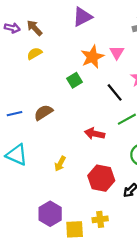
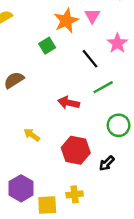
yellow arrow: (60, 164) -> (32, 135), turned 96

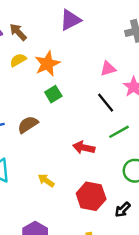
pink triangle: (92, 16) -> (108, 69), moved, turned 42
orange star: (66, 21) -> (47, 64), moved
green square: (47, 46) -> (53, 94), moved

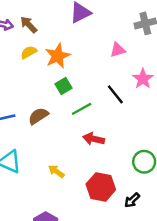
pink triangle: (108, 69) -> (118, 50), moved
green line: (119, 132) -> (82, 109), moved

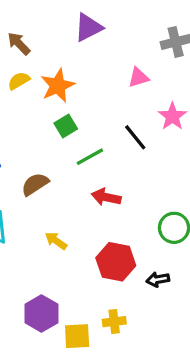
brown semicircle: (38, 116) -> (35, 184), moved
black arrow: (132, 200) -> (158, 280), turned 35

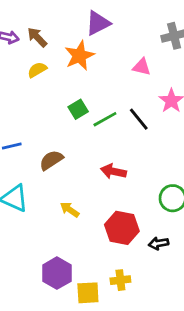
pink triangle: (138, 77) -> (142, 67), turned 30
orange star: (58, 86) -> (80, 56), moved
green line: (90, 157) -> (105, 119), moved

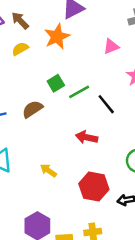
pink triangle: (142, 67) -> (111, 46), turned -35
black line: (139, 119) -> (106, 104), moved
brown semicircle: (51, 160) -> (32, 109), moved

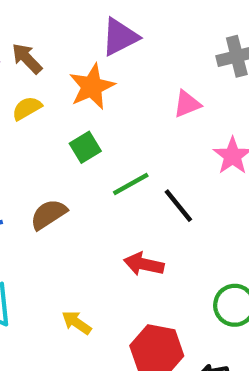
green square: (56, 83) -> (85, 147), moved

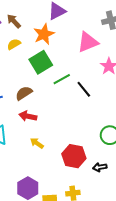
pink triangle: (187, 104) -> (88, 42), size x1.6
green square: (85, 147) -> (41, 62), size x1.6
red arrow: (144, 264) -> (28, 116), moved

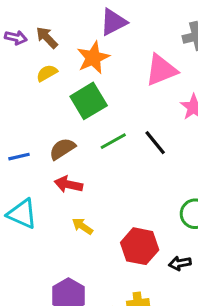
green line: (62, 79) -> (113, 141), moved

